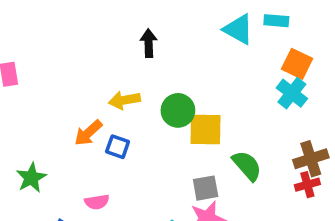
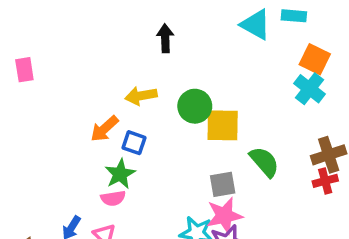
green star: (31, 178) -> (120, 174), moved

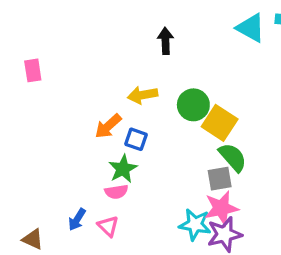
yellow square: (223, 125) -> (220, 123), turned 32
green semicircle: (264, 162) -> (233, 157), moved

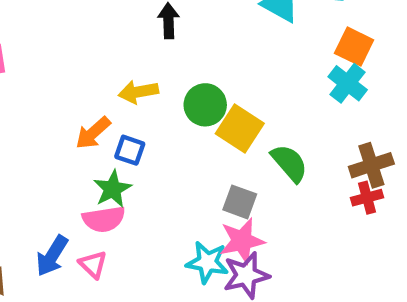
green semicircle: (233, 157) -> (289, 163), moved
gray square: (220, 179) -> (240, 202), turned 30
pink semicircle: (116, 192) -> (104, 219), size x1.4
blue arrow: (77, 220) -> (52, 256), size x1.4

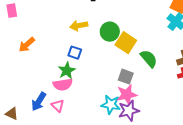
orange arrow: (93, 133) -> (27, 45), moved

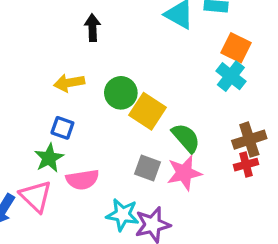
pink semicircle: (63, 85) -> (82, 180), moved
pink star: (127, 95) -> (184, 173), moved
pink triangle: (58, 106) -> (36, 196), moved, size x1.5

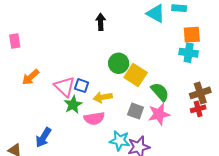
orange square: (236, 48) -> (192, 35), turned -30
cyan cross: (231, 76) -> (189, 53), turned -30
yellow arrow: (69, 83) -> (103, 97), moved
pink triangle: (36, 196) -> (65, 87), moved

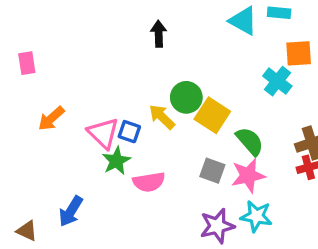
cyan cross: (189, 53) -> (277, 81), moved, turned 30
yellow arrow: (103, 97) -> (162, 117), moved, turned 54
cyan star: (120, 141) -> (256, 216), moved

